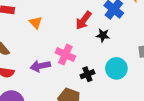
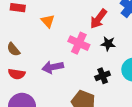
black star: (103, 35) -> (108, 44), moved
pink cross: (65, 55) -> (79, 43), moved

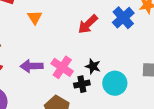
pink cross: (79, 43) -> (62, 67), moved
black star: (108, 44) -> (93, 66), moved

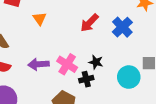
blue cross: (123, 18) -> (122, 27), moved
cyan circle: (115, 83) -> (129, 77), moved

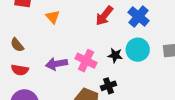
cyan circle: (129, 77) -> (138, 50), moved
black cross: (86, 79) -> (108, 86), moved

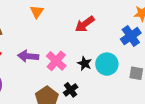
blue cross: (139, 16) -> (131, 36), moved
black cross: (108, 86) -> (71, 90), turned -32

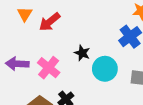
red arrow: (85, 24) -> (50, 22), moved
black star: (85, 63) -> (82, 53), moved

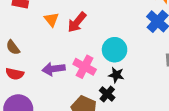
black star: (82, 53) -> (116, 75), moved
cyan circle: (105, 69) -> (115, 50), moved

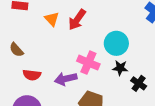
purple arrow: (54, 69) -> (66, 79), moved
red semicircle: (15, 74) -> (32, 75), moved
black cross: (107, 94) -> (139, 83), moved

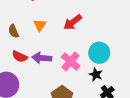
orange triangle: (52, 19) -> (40, 25), moved
purple arrow: (66, 79) -> (42, 58), moved

